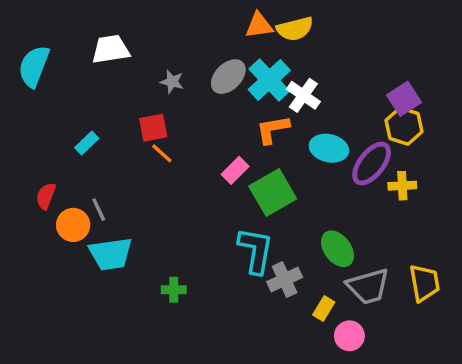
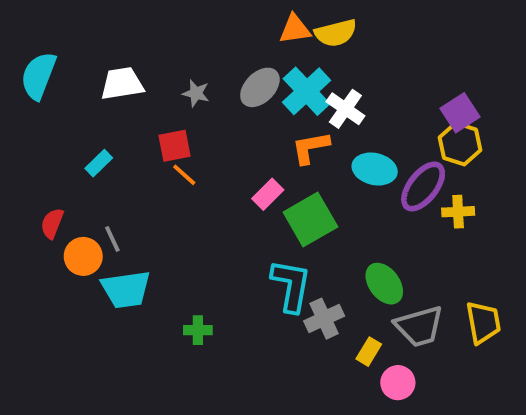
white trapezoid: (111, 49) -> (122, 84), moved

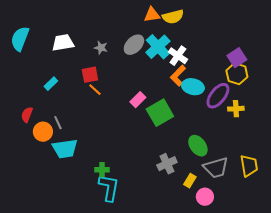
orange L-shape: (310, 148) -> (178, 76), moved, turned -35
cyan L-shape: (291, 286) -> (109, 188), moved

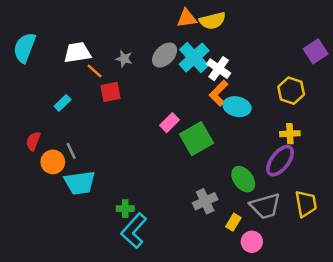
purple square: (237, 58) -> (316, 51), moved
orange line: (95, 90) -> (95, 71), moved
purple ellipse: (218, 96) -> (280, 161), moved
cyan L-shape: (109, 188) -> (134, 231), turned -148

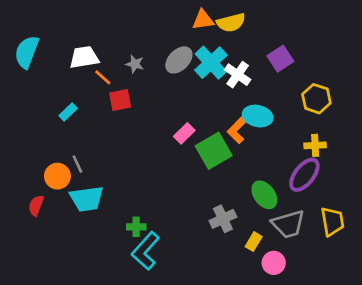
purple square: (316, 51) -> (280, 59), moved
orange L-shape: (219, 93) -> (238, 129), moved
red semicircle: (33, 141) -> (36, 205), moved

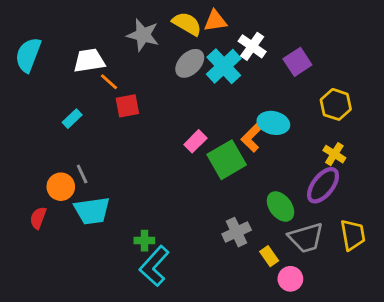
yellow semicircle: (231, 23) -> (187, 24), moved, turned -136
gray star: (135, 64) -> (143, 35), moved, size x1.6
white cross: (238, 75) -> (252, 46), moved
yellow cross: (315, 145) -> (334, 154), turned 35
yellow rectangle: (254, 242) -> (269, 256), turned -66

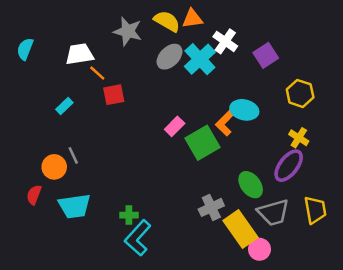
cyan semicircle: (28, 55) -> (25, 49), size x0.7
cyan trapezoid: (92, 211) -> (74, 206), moved
yellow rectangle: (269, 256) -> (240, 229), size x2.0

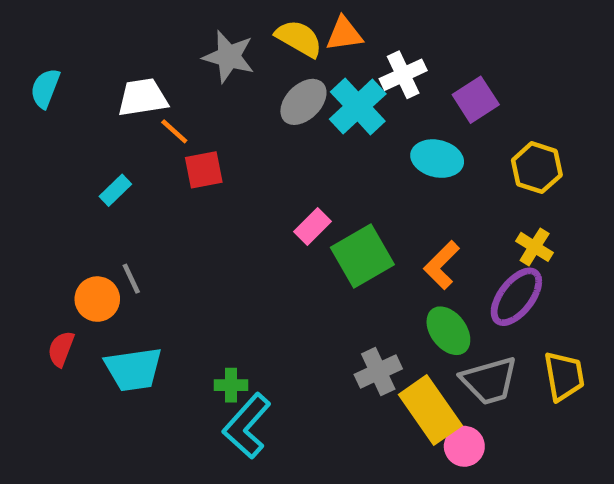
white cross: (225, 41) -> (403, 75), turned 30
cyan ellipse: (244, 110) -> (437, 159), moved
orange L-shape: (225, 123) -> (442, 265), moved

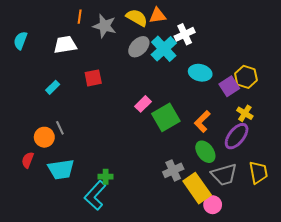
purple square: (476, 100) -> (229, 86), moved
orange line: (174, 131) -> (80, 17), moved, turned 56
cyan L-shape: (247, 426) -> (95, 195), moved

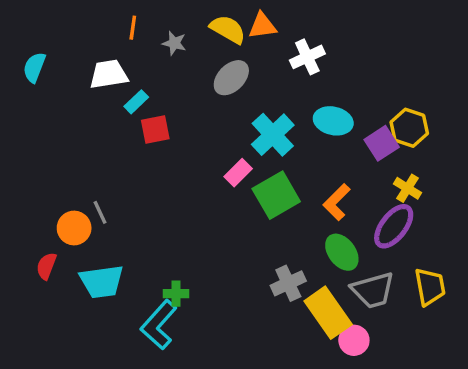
gray star: (105, 26) -> (174, 43), size x0.6
cyan cross: (164, 49) -> (273, 135), moved
cyan rectangle: (53, 87) -> (136, 102), moved

